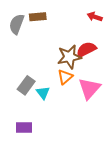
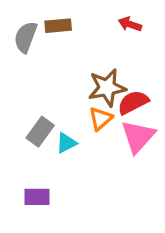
red arrow: (95, 17) -> (130, 24), moved
red semicircle: (86, 49) -> (133, 102), moved
cyan triangle: (43, 93) -> (66, 143), turned 40

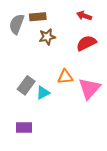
brown star: (107, 88) -> (47, 37), moved, size x0.7
red semicircle: (133, 102) -> (86, 43), moved
orange triangle: (101, 119) -> (65, 77), turned 35

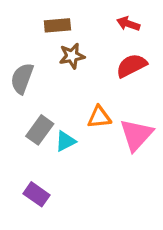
gray semicircle: (17, 24) -> (22, 78), moved
purple rectangle: (24, 127) -> (37, 194), turned 35

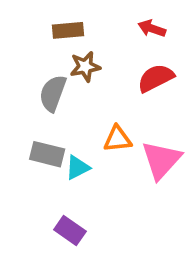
gray semicircle: (22, 78) -> (53, 93), moved
gray rectangle: (40, 130) -> (47, 154), turned 68
purple rectangle: (37, 194) -> (70, 230), moved

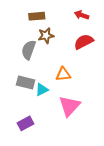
pink triangle: (161, 160) -> (69, 106), moved
purple rectangle: (70, 230) -> (26, 123), moved, turned -63

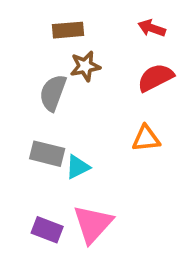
orange triangle: (63, 74) -> (146, 138), moved
pink triangle: (69, 106) -> (93, 224), moved
purple rectangle: (26, 123) -> (47, 230), turned 49

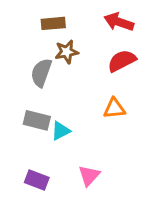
red arrow: (152, 28) -> (119, 22), size x1.4
pink triangle: (93, 224) -> (89, 176), moved, size x0.7

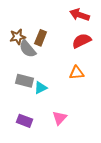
brown rectangle: (53, 23) -> (41, 38), moved, turned -63
brown star: (67, 52) -> (18, 37), moved
gray semicircle: (41, 73) -> (28, 49), turned -60

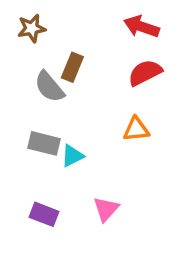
brown star: (18, 37) -> (32, 28), moved

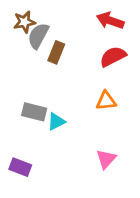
gray semicircle: (49, 87) -> (38, 36), moved, turned 68
pink triangle: (106, 209) -> (106, 159), moved
purple rectangle: (44, 214) -> (20, 167), moved

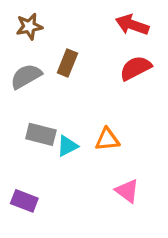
gray semicircle: (38, 36) -> (26, 76), moved, turned 32
orange triangle: (106, 101) -> (107, 139), moved
pink triangle: (106, 159) -> (127, 191), turned -35

